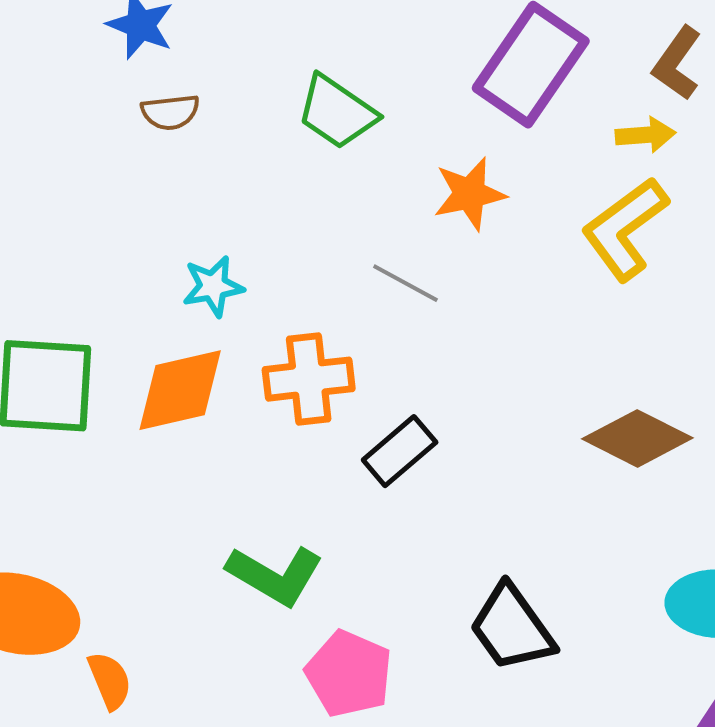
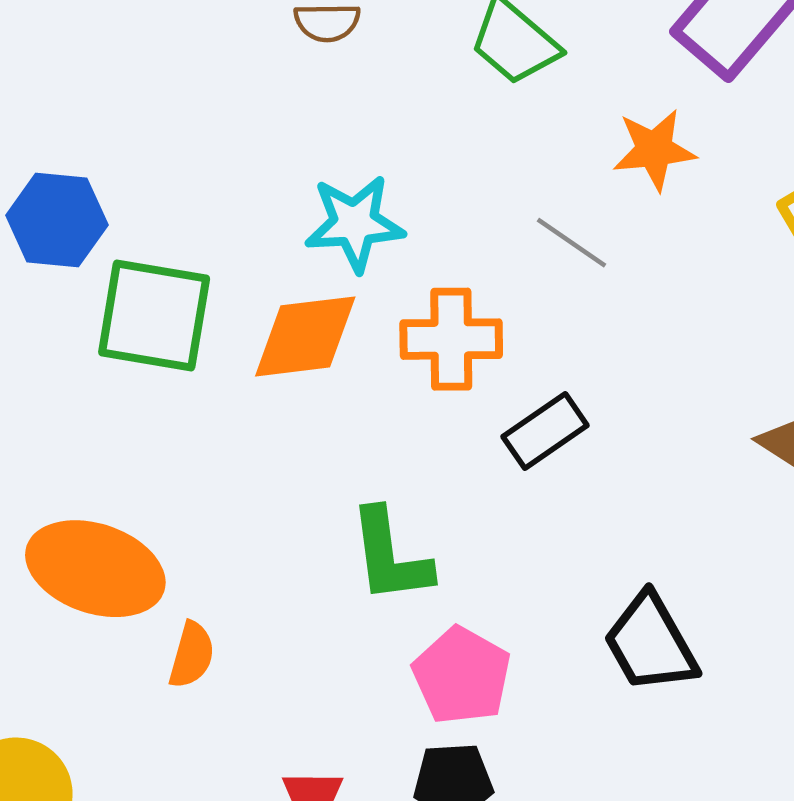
cyan star: (213, 286) -> (355, 223), size x1.4
green L-shape: (275, 575) -> (390, 556), turned 46
orange semicircle: (110, 681) -> (192, 655), turned 32

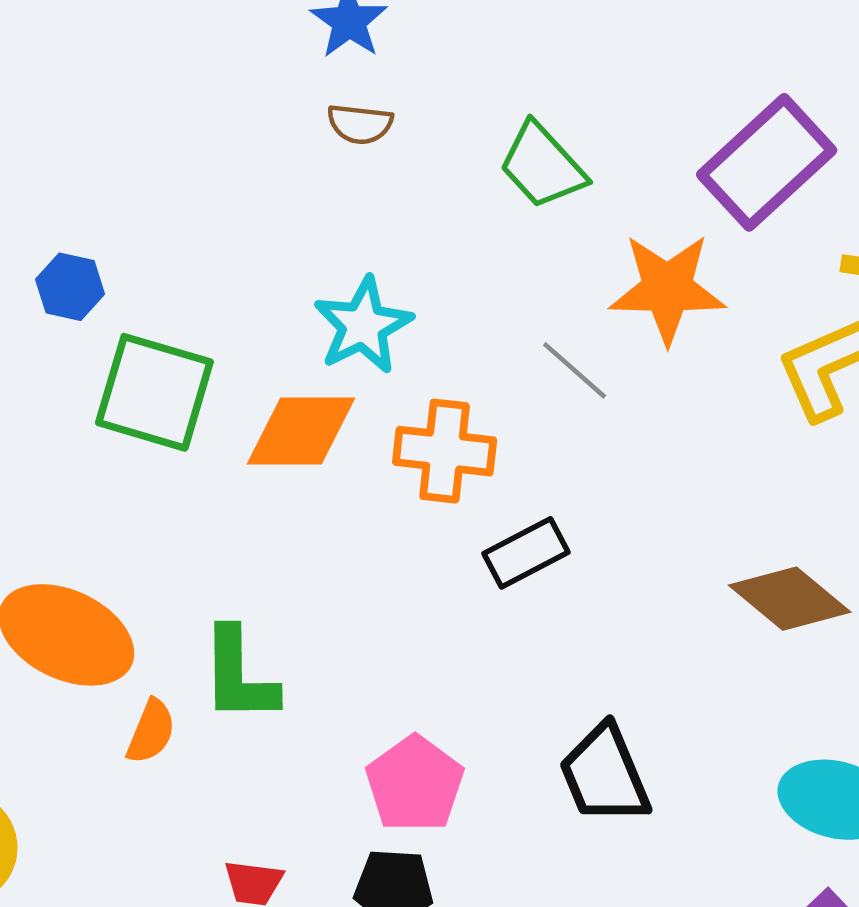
orange star: (654, 150) -> (667, 289), size x1.4
blue hexagon: (57, 220) -> (70, 287), size x0.7
cyan star: (355, 223) -> (363, 325), turned -30
green L-shape: (390, 556) -> (239, 675), moved

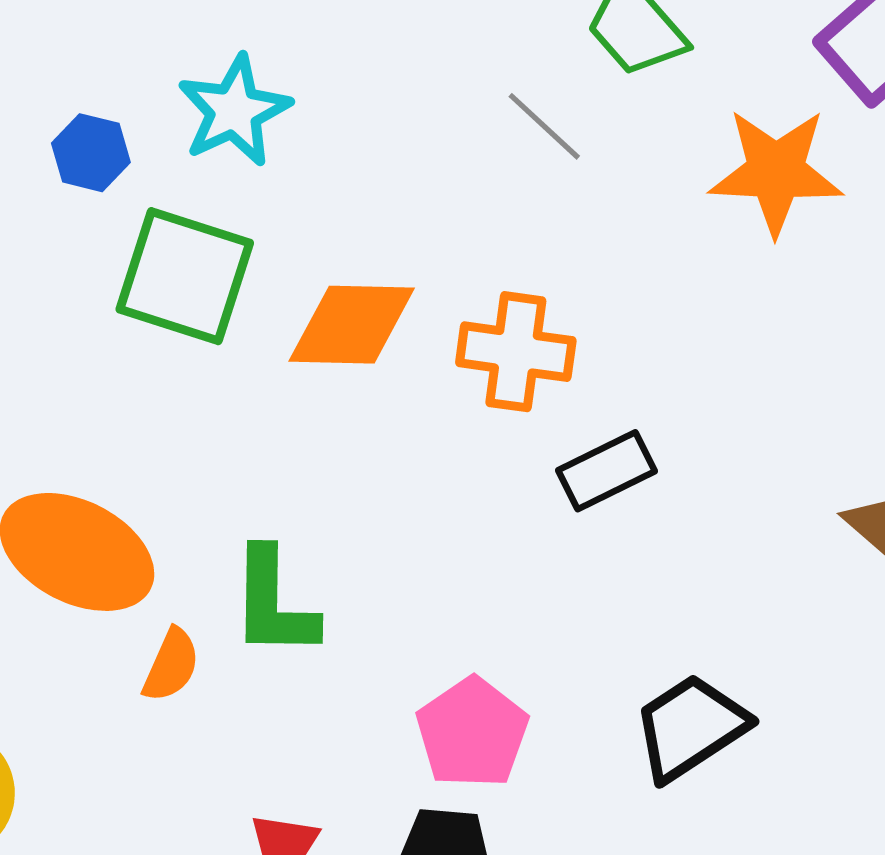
cyan star: (363, 325) -> (234, 111), moved
gray line: (575, 370) -> (544, 126), moved
black trapezoid: (605, 775) -> (690, 727), turned 78

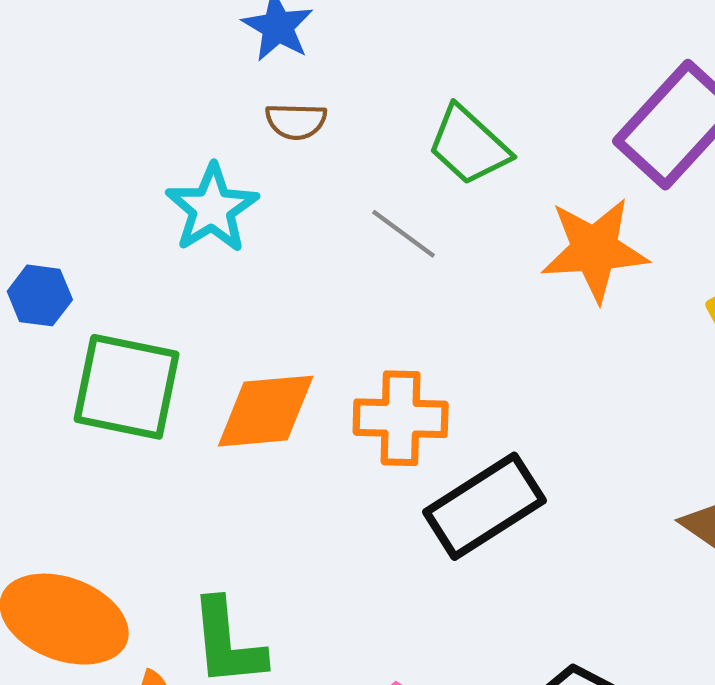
cyan star: (234, 111) -> (212, 208), moved
black rectangle: (606, 471) -> (484, 506), size x1.5

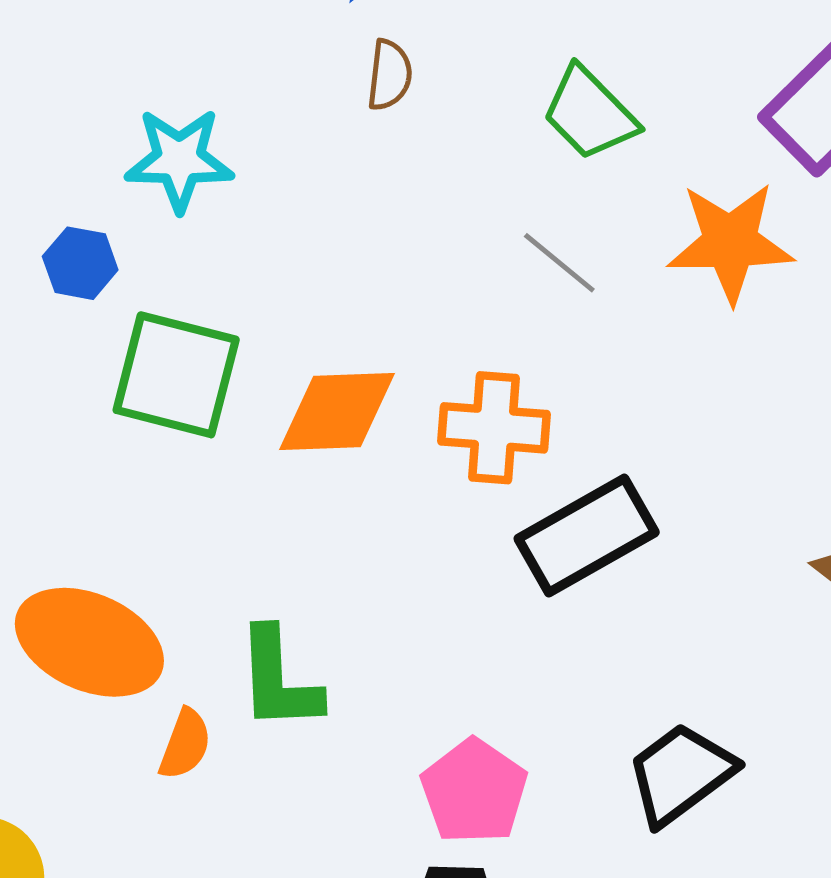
brown semicircle: (296, 121) -> (389, 75), turned -88
cyan star: (212, 208) -> (179, 160), moved, turned 30
gray line: (403, 234) -> (559, 263), moved

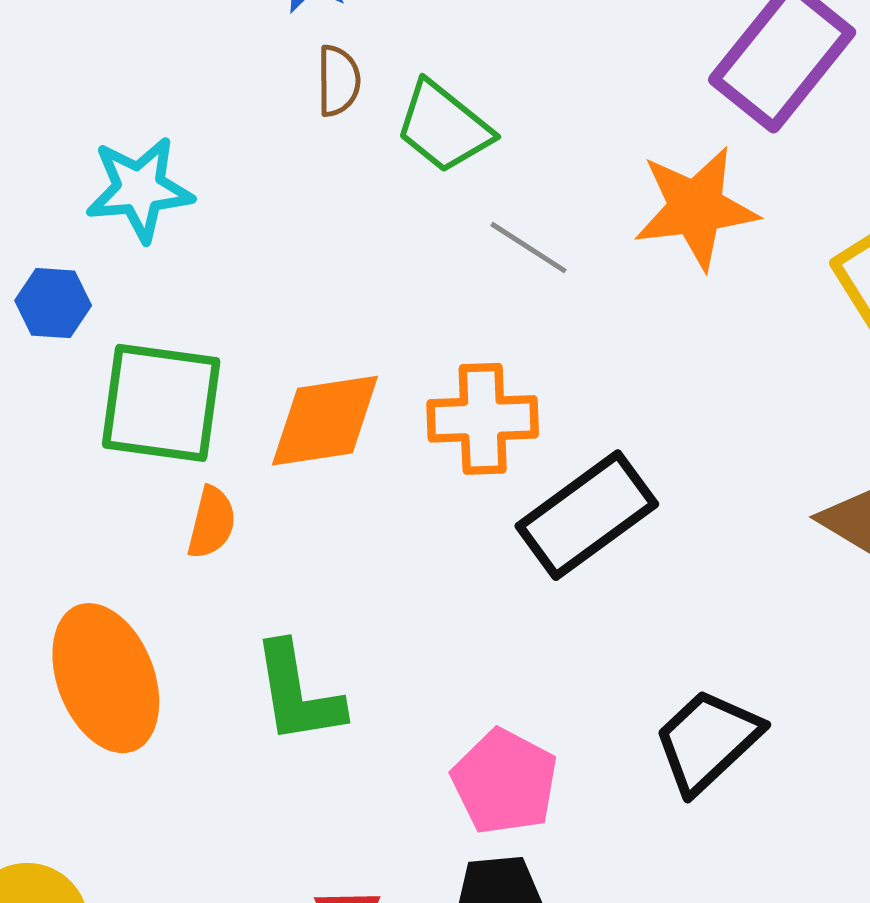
green trapezoid: (590, 113) -> (444, 127), moved
orange ellipse: (89, 642) -> (106, 678), turned 52
orange semicircle: (185, 744) -> (212, 523), moved

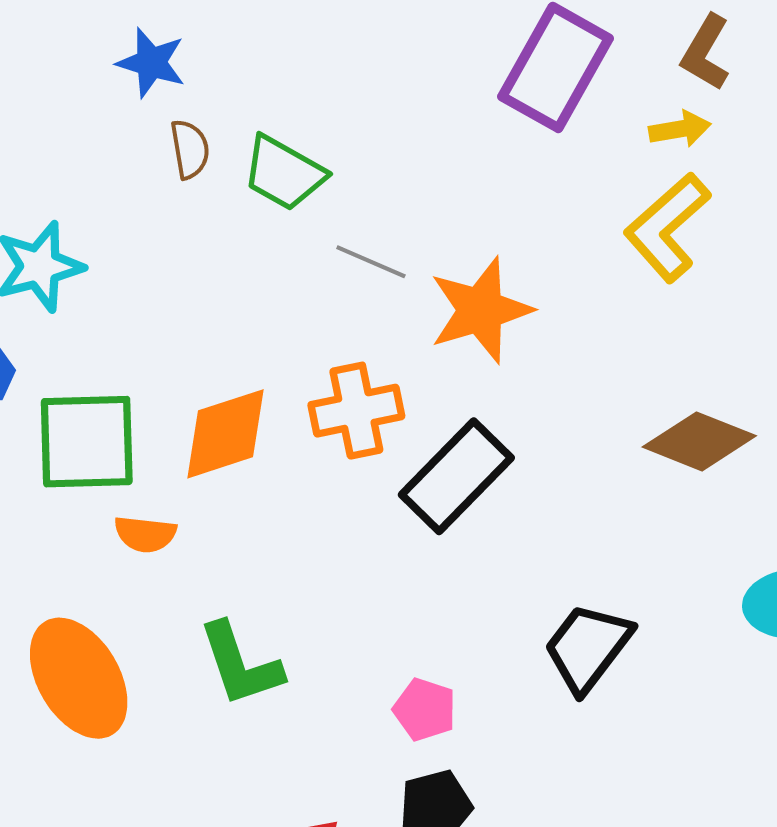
orange star: (696, 208) -> (481, 310), moved
orange semicircle: (212, 523) -> (145, 534), turned 92
pink pentagon: (505, 782) -> (425, 709), size x0.7

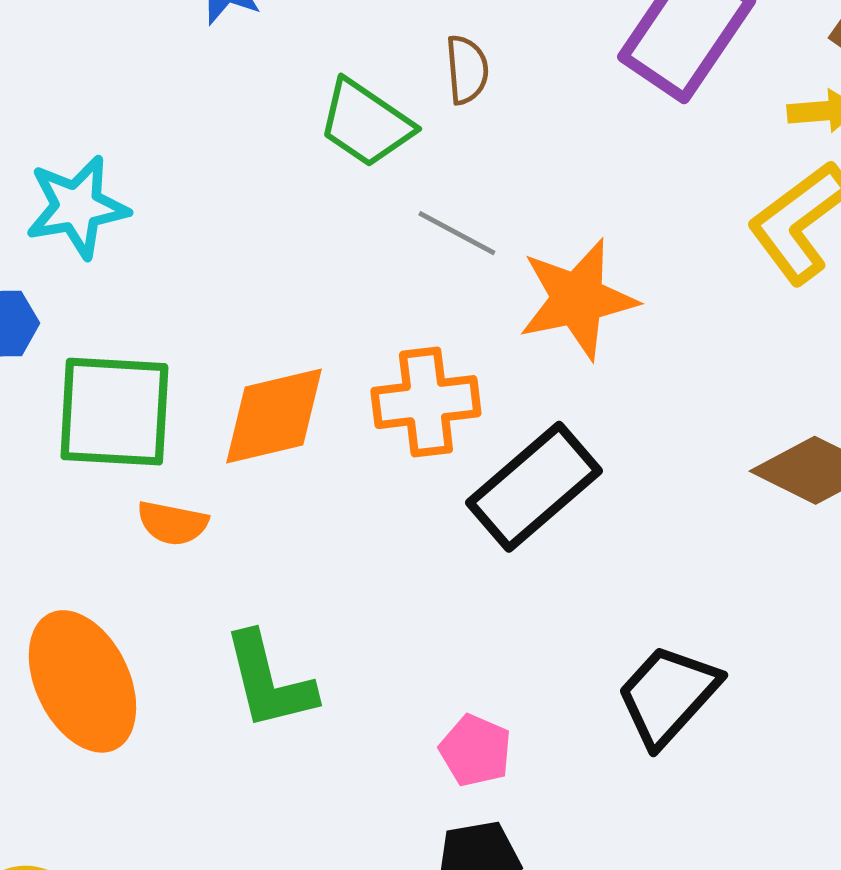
brown semicircle: (190, 149) -> (467, 70), moved

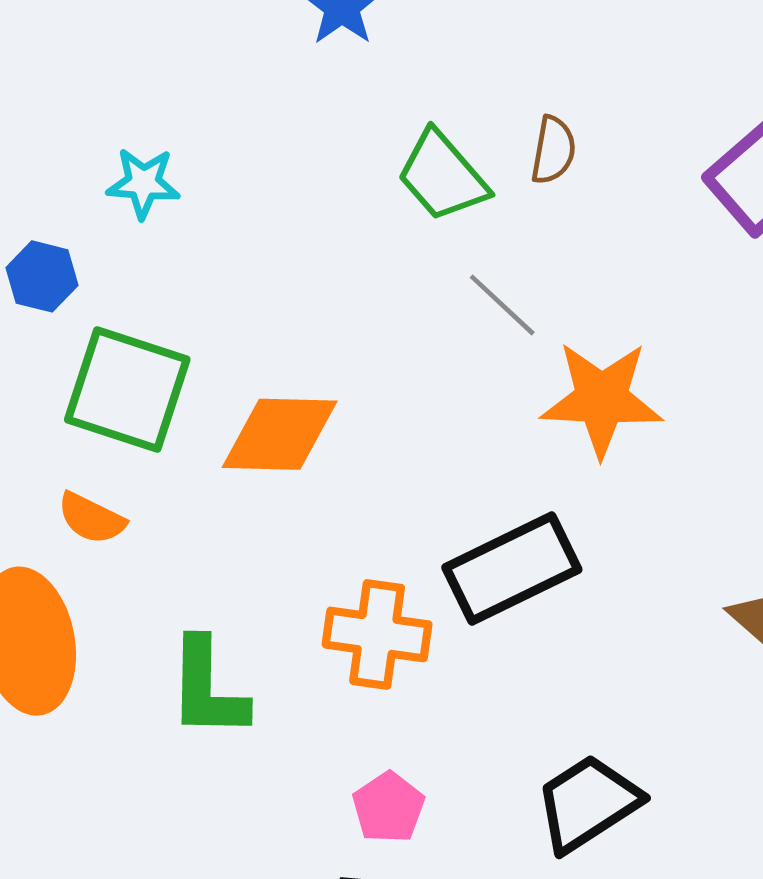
cyan star: (77, 207) -> (143, 183), size x0.7
orange cross: (426, 402) -> (377, 634), moved
orange semicircle: (172, 523) -> (91, 518), moved

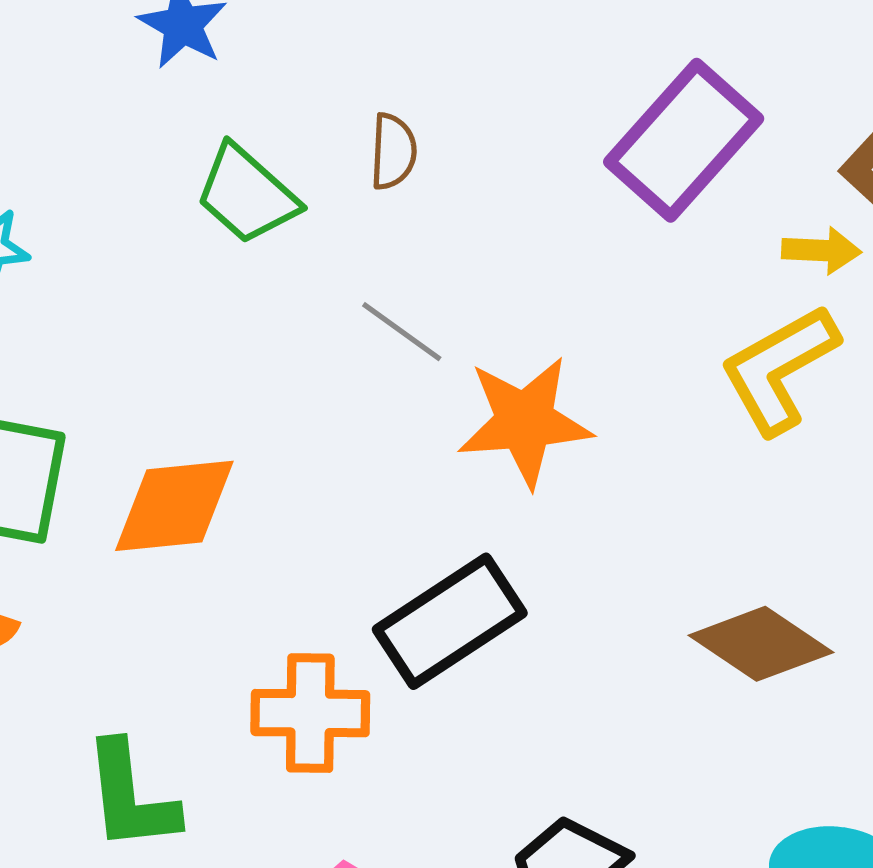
brown semicircle: (553, 150) -> (393, 151), moved
green trapezoid: (442, 176) -> (247, 194), moved

